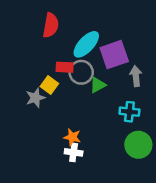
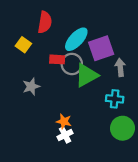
yellow square: (49, 85) -> (23, 45), moved
green triangle: (98, 85) -> (86, 75), size x1.6
white cross: (74, 152) -> (65, 135), turned -35

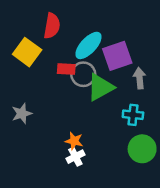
yellow square: (23, 45) -> (27, 52), size x1.5
gray star: (31, 87) -> (22, 113), moved

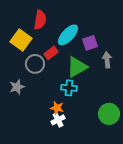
purple square: (117, 56) -> (90, 43), size x0.7
red rectangle: (66, 69) -> (51, 53), turned -40
gray circle: (83, 74) -> (35, 64), moved
cyan cross: (133, 115) -> (69, 88), moved

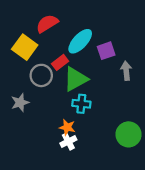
red semicircle: (40, 20) -> (47, 24), turned -132
green triangle: (77, 67) -> (75, 79), moved

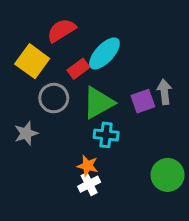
purple square: (106, 51) -> (143, 101), moved
red rectangle: (60, 62) -> (78, 69), moved

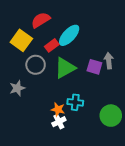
purple square: (143, 101) -> (94, 67), turned 35
cyan cross: (106, 135) -> (75, 102), moved

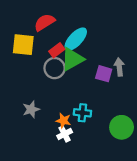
yellow square: (21, 40) -> (23, 45), turned -30
gray circle: (36, 65) -> (55, 68), moved
green triangle: (65, 68) -> (72, 59), moved
gray star: (17, 88) -> (31, 109), moved

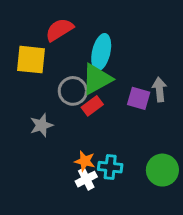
cyan ellipse: (76, 39) -> (101, 52), turned -30
red rectangle: (57, 50) -> (92, 106), moved
gray star: (31, 109) -> (41, 125), moved
cyan cross: (82, 113) -> (110, 167), moved

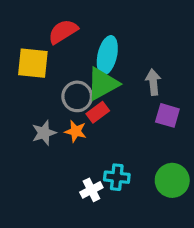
gray arrow: (159, 89) -> (153, 82), moved
purple square: (139, 98) -> (167, 115), moved
orange star: (85, 161) -> (76, 131), moved

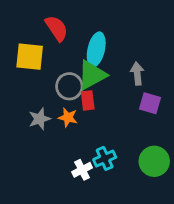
red semicircle: (63, 31) -> (57, 28), turned 88
red rectangle: (98, 112) -> (88, 100), turned -60
cyan cross: (117, 177) -> (105, 158), turned -30

